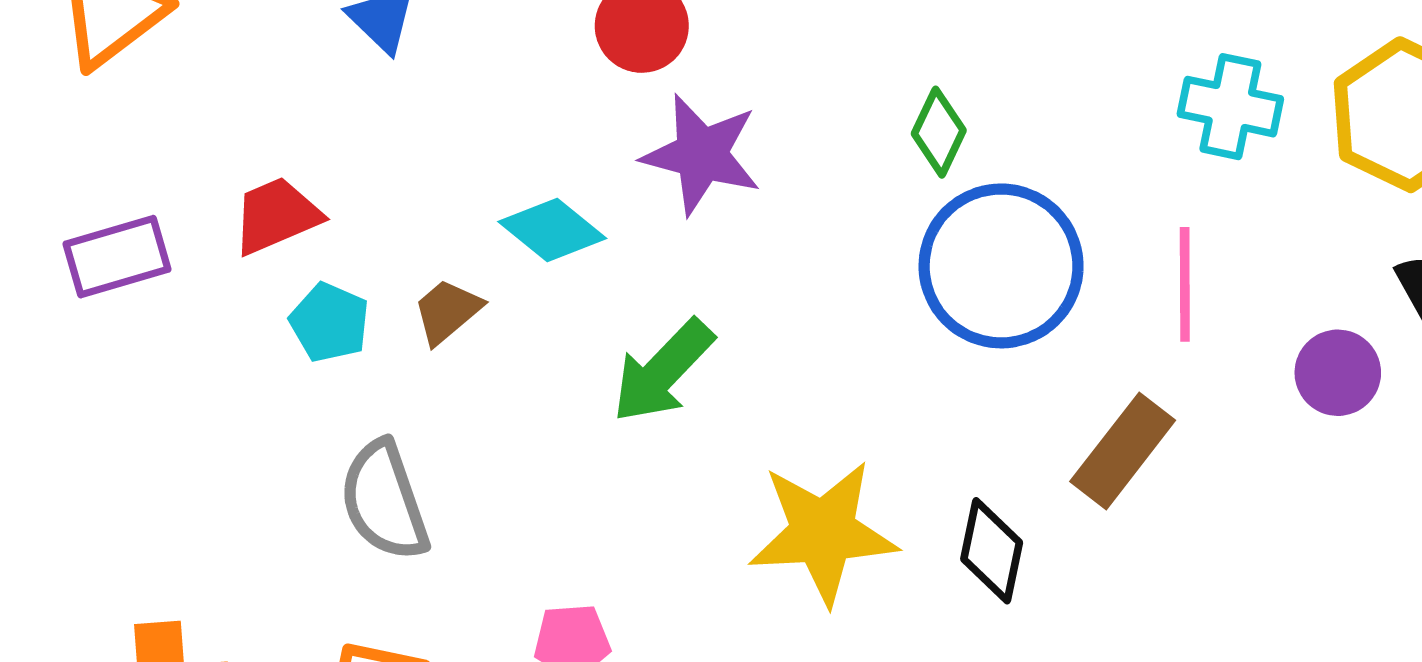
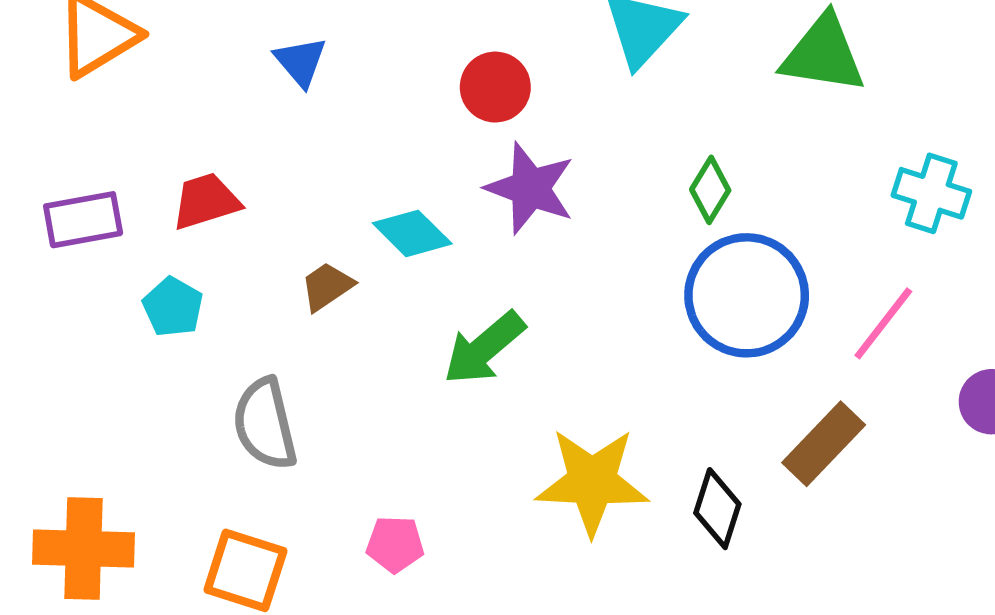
pink line: (1185, 284) -> (883, 323), turned 32
cyan pentagon: (330, 322) -> (173, 307), moved

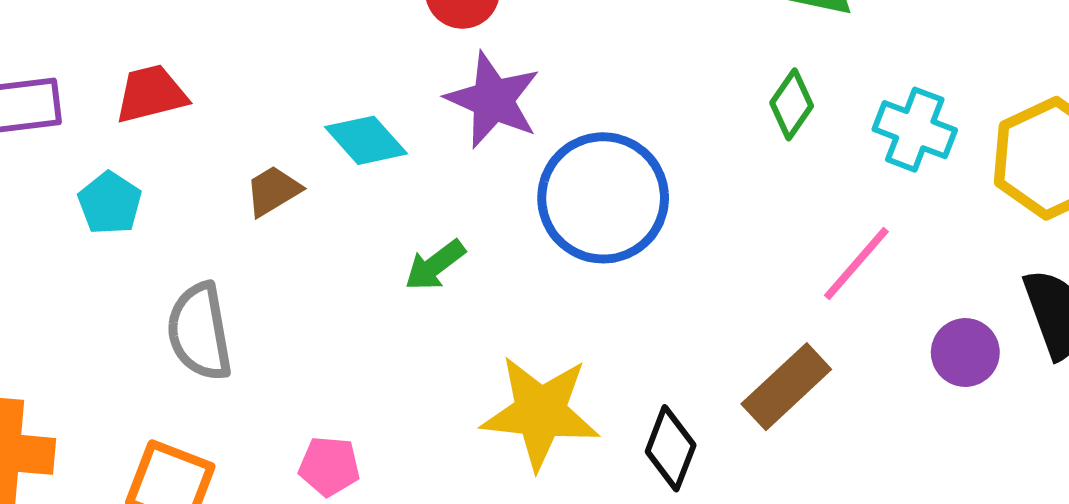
green diamond: (710, 190) -> (792, 104), moved
blue circle: (747, 295) -> (603, 198), moved
green arrow: (484, 348) -> (435, 265), size x0.7

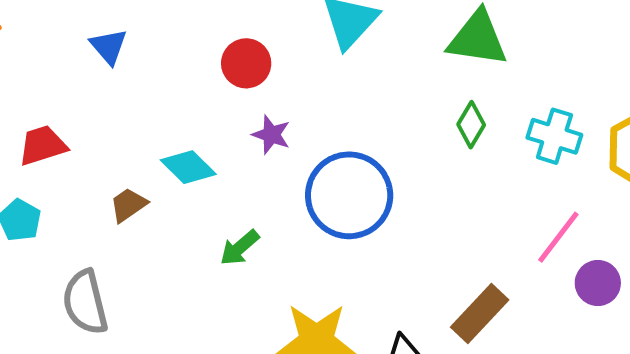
purple star: (493, 100) -> (271, 135), size x0.6
pink line: (856, 264) -> (558, 237), moved

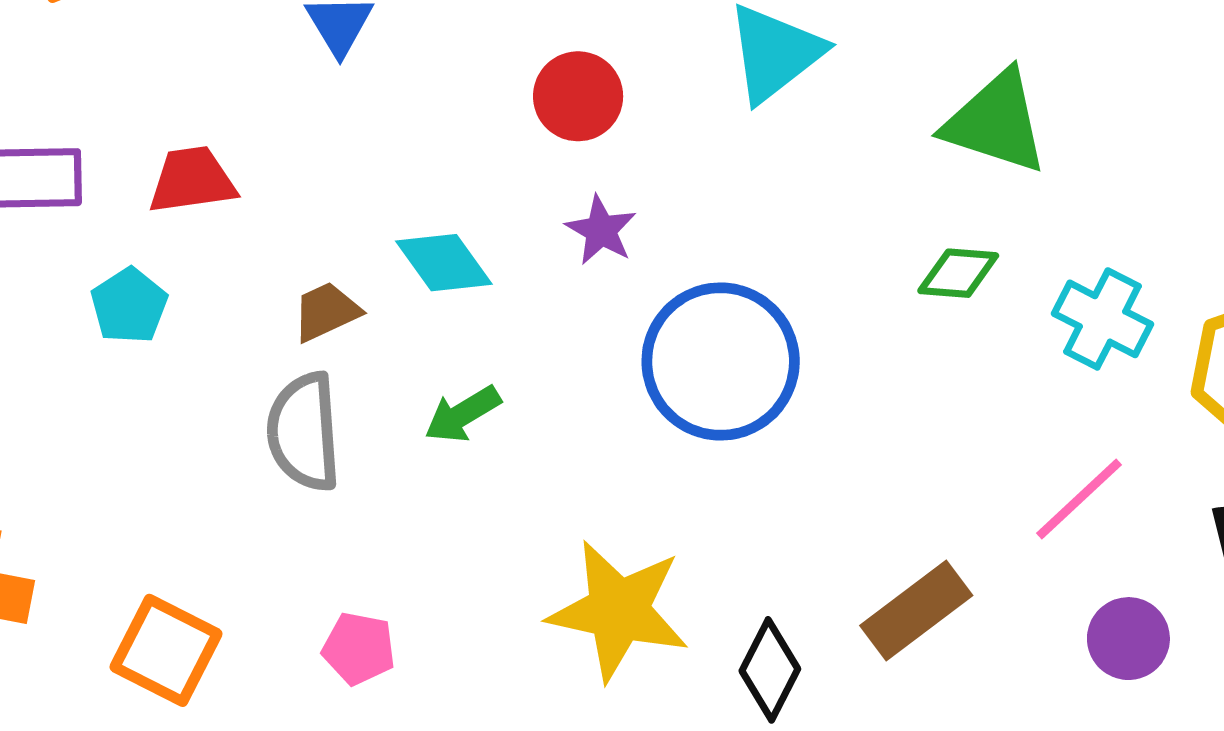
green diamond: (471, 125) -> (958, 273), turned 54
green arrow: (240, 248) -> (463, 414), moved
purple circle: (598, 283) -> (1128, 639), moved
gray semicircle: (85, 302) -> (304, 432), moved

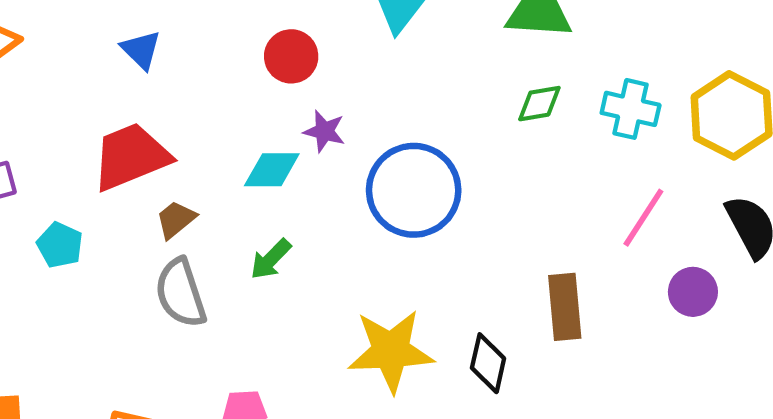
red trapezoid: (192, 180) -> (131, 157), moved, size x1.5
cyan diamond: (444, 263) -> (272, 170), moved, turned -40
brown rectangle: (916, 611) -> (565, 307), turned -44

